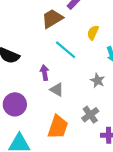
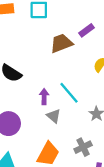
cyan line: (66, 50) -> (69, 93), moved

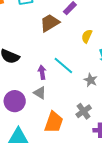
gray triangle: (54, 116) -> (40, 93), moved

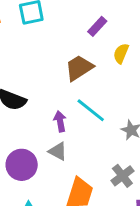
brown trapezoid: (50, 23) -> (79, 68), moved
yellow semicircle: (87, 36) -> (121, 53), moved

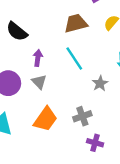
purple arrow: (60, 121) -> (38, 58), moved

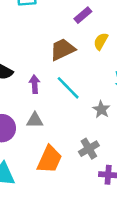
purple arrow: (38, 58) -> (35, 84), moved
gray triangle: (39, 82) -> (35, 120), turned -35

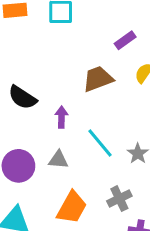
cyan line: (68, 88) -> (100, 143), moved

